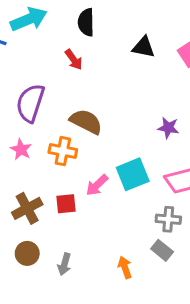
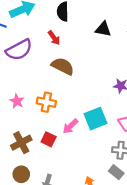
purple semicircle: (30, 103) -> (19, 50), moved, turned -136
brown semicircle: (86, 122) -> (63, 66), moved
red square: (66, 204) -> (49, 139), turned 32

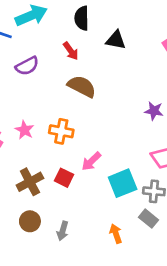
black triangle: (103, 29) -> (116, 40), moved
purple semicircle: (19, 50) -> (27, 66), size x0.7
cyan square: (95, 119) -> (123, 183), moved

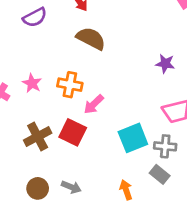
pink arrow: (91, 161) -> (94, 104), moved
red square: (64, 178) -> (73, 132), size x1.4
brown circle: (30, 221) -> (38, 188), moved
gray arrow: (63, 231) -> (71, 187), turned -84

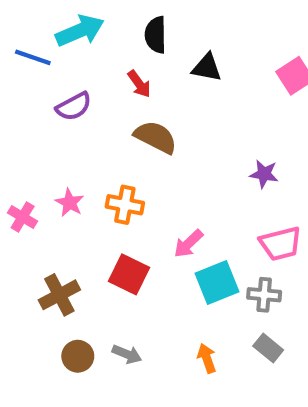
pink arrow: (94, 104) -> (188, 244), moved
brown cross: (38, 137) -> (59, 295), moved
gray rectangle: (160, 174) -> (268, 348), moved

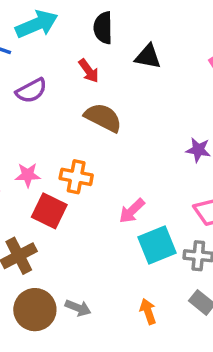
pink star: (70, 203) -> (28, 175), turned -30
red square: (129, 274) -> (49, 211), moved
brown circle: (78, 356) -> (35, 310), size x1.5

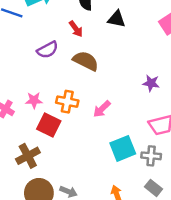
purple semicircle: (31, 91) -> (48, 50), moved
pink arrow: (132, 211) -> (102, 109), moved

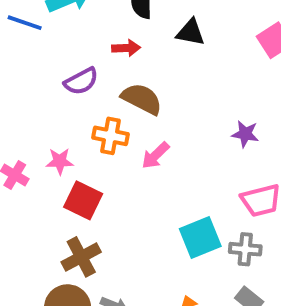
red arrow: (76, 29) -> (126, 48), turned -56
orange cross: (67, 102) -> (110, 136), moved
pink arrow: (102, 109) -> (155, 155), moved
brown cross: (28, 156) -> (81, 257), moved

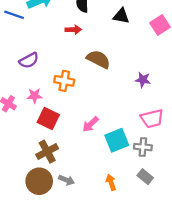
black triangle: (191, 32) -> (121, 16), moved
purple semicircle: (81, 81) -> (29, 60), moved
brown semicircle: (142, 99) -> (98, 59), moved
pink arrow: (155, 155) -> (90, 124), moved

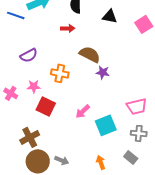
purple star: (143, 80) -> (103, 72), moved
gray cross: (143, 147) -> (139, 133), moved
brown cross: (47, 152) -> (30, 137), moved

